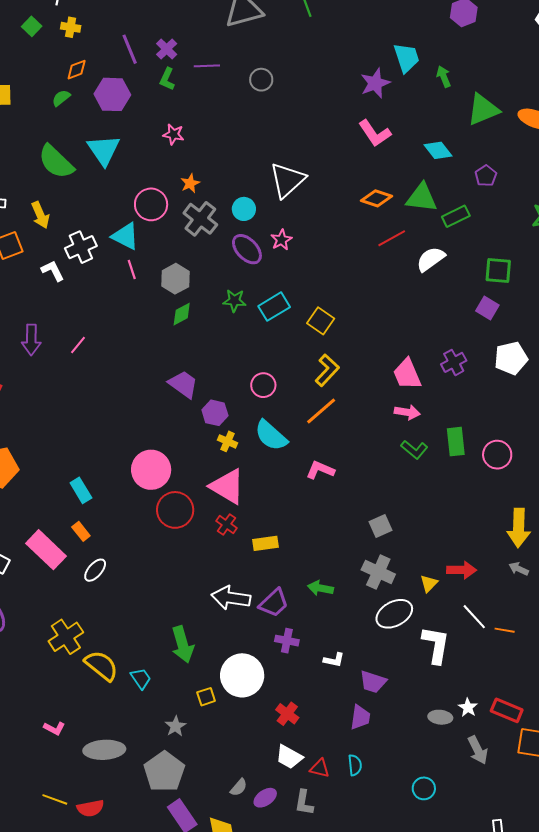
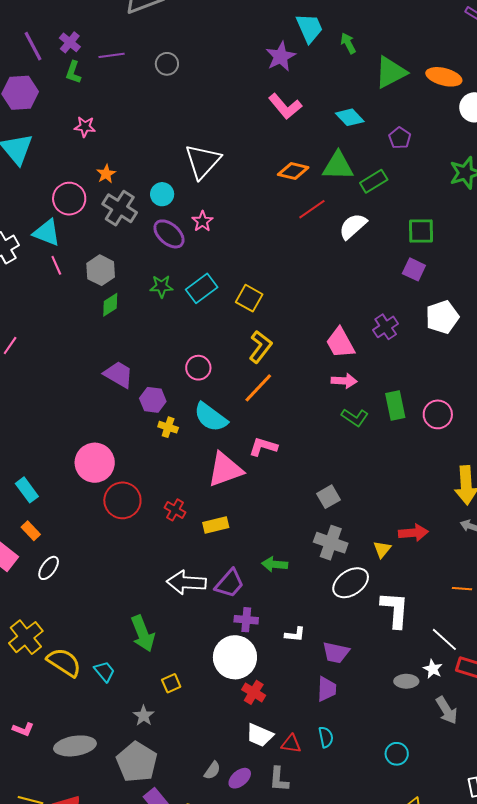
pink triangle: (227, 486) -> (225, 470), moved, turned -45
white line: (474, 617) -> (444, 639), moved
white circle: (242, 675) -> (235, 657), moved

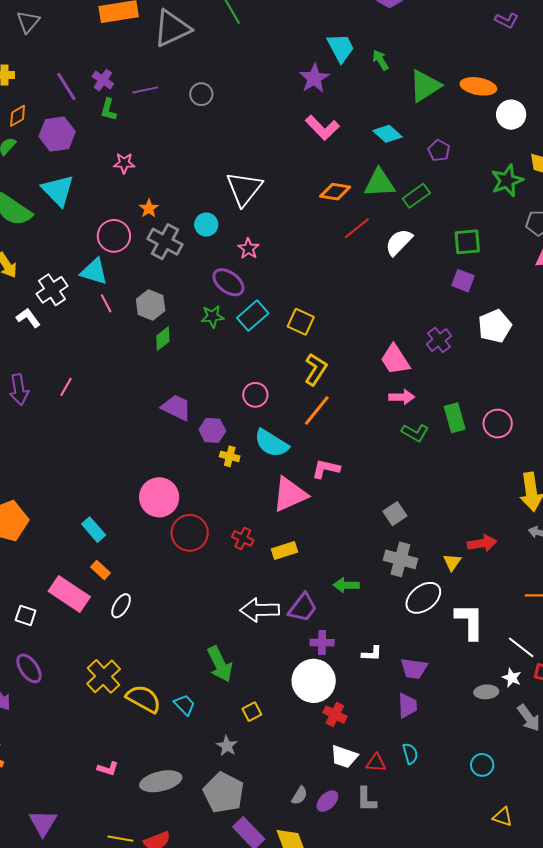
purple ellipse: (169, 234) -> (228, 282), moved

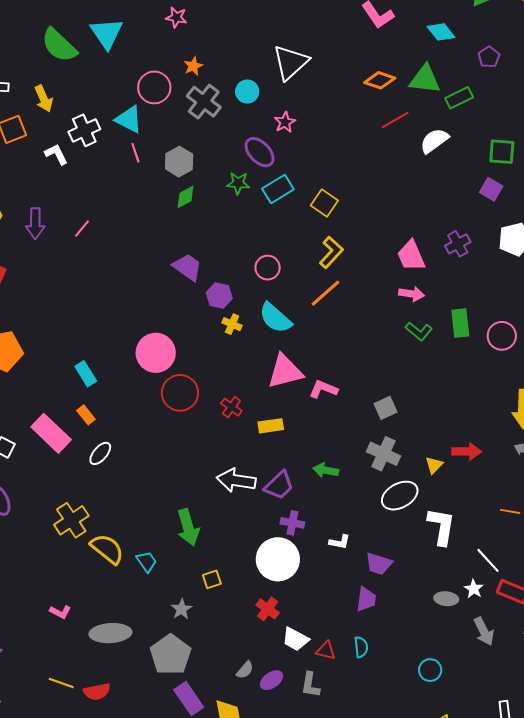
pink L-shape: (326, 469) -> (323, 389), moved
red cross: (335, 715) -> (268, 609), moved

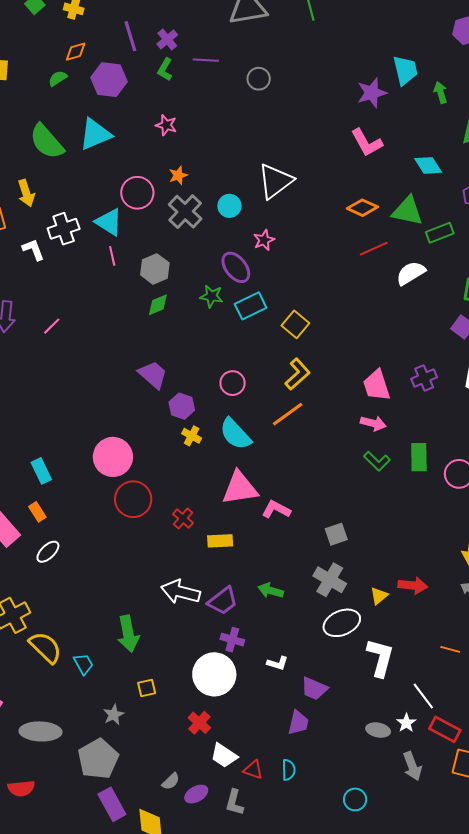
cyan triangle: (107, 33) -> (95, 134), turned 36

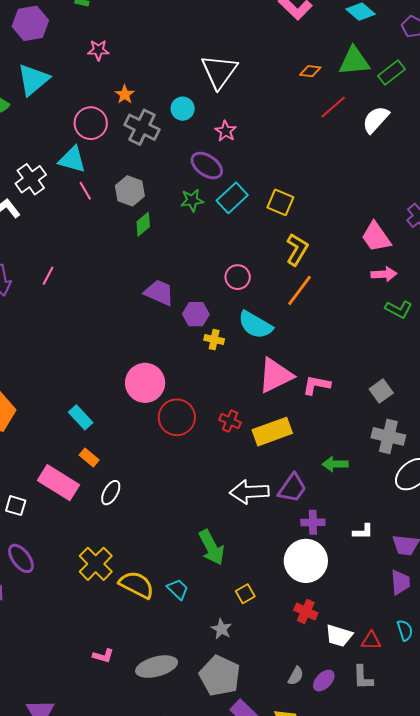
orange diamond: (363, 208) -> (310, 71), size x0.7
yellow rectangle: (220, 541) -> (272, 432), size x1.5

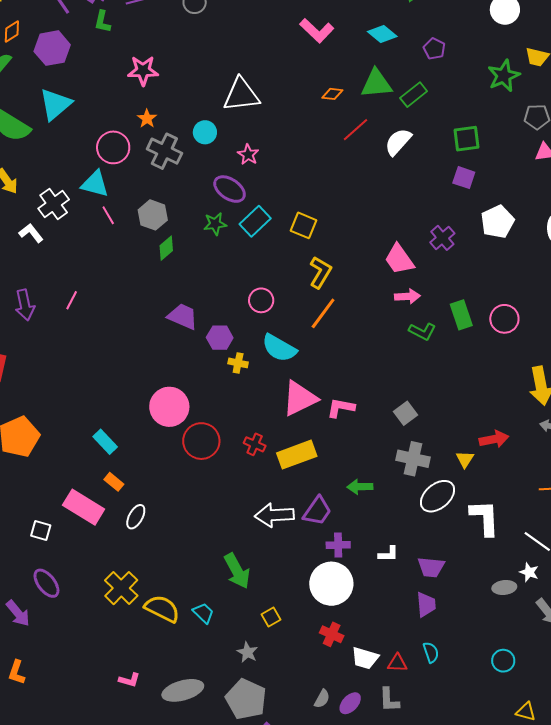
pink star: (98, 50) -> (143, 71), moved, size x1.4
white triangle: (219, 71) -> (241, 95), turned 48

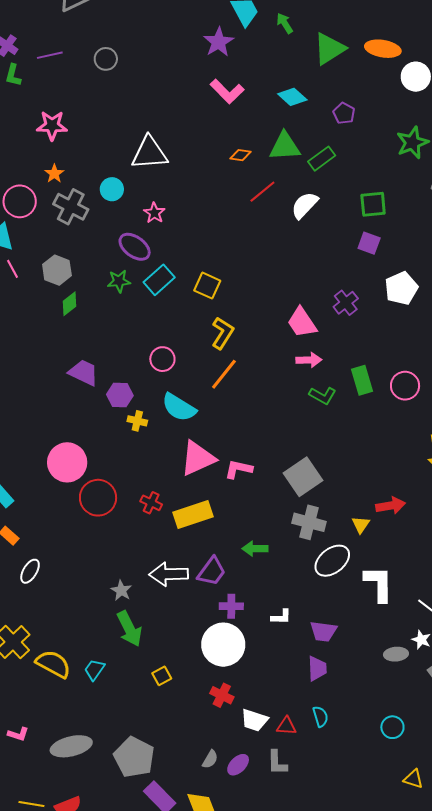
gray square: (406, 413) -> (303, 477), size x1.6
cyan trapezoid: (203, 613) -> (94, 670), turned -100
gray star: (247, 652) -> (121, 590), moved

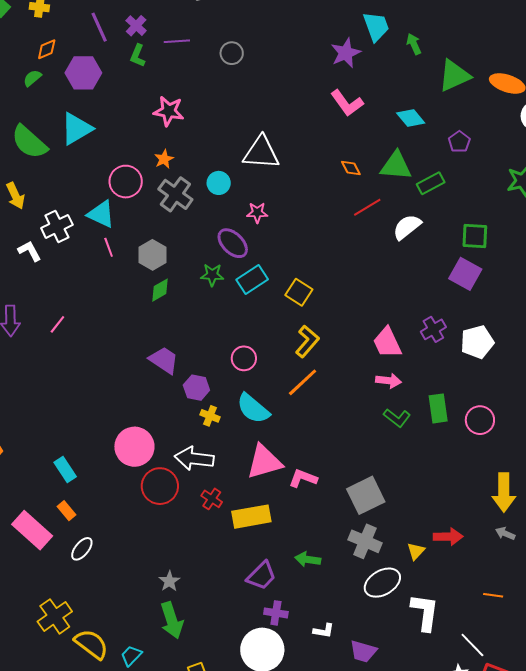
orange diamond: (241, 155) -> (351, 168), turned 45
pink star: (154, 213) -> (257, 213), turned 30
purple square: (369, 243) -> (465, 274), size x1.4
white pentagon: (401, 288) -> (477, 342), moved
white arrow: (169, 574) -> (194, 459), moved

